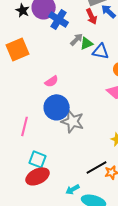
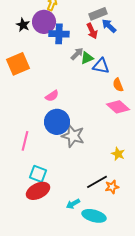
blue cross: (59, 19) -> (59, 34), turned -30

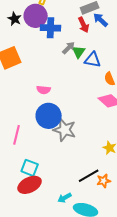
green triangle: (87, 58) -> (79, 52), turned -32
pink semicircle: (52, 96) -> (44, 90), turned 40

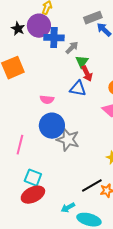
red arrow: (84, 25) -> (87, 74), moved
gray arrow: (69, 48) -> (72, 48), moved
blue triangle: (93, 60) -> (78, 89), moved

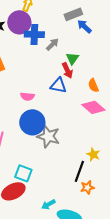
green triangle: (82, 62) -> (72, 58), moved
cyan square: (33, 178) -> (23, 173), moved
black line: (92, 186) -> (79, 171), moved, turned -40

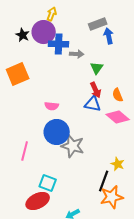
blue arrow: (84, 26) -> (109, 36), turned 35
gray arrow: (52, 44) -> (77, 54), turned 48
red arrow: (67, 70) -> (96, 90), moved
blue triangle: (58, 85) -> (93, 104), moved
orange star: (87, 187) -> (112, 197), size x1.6

